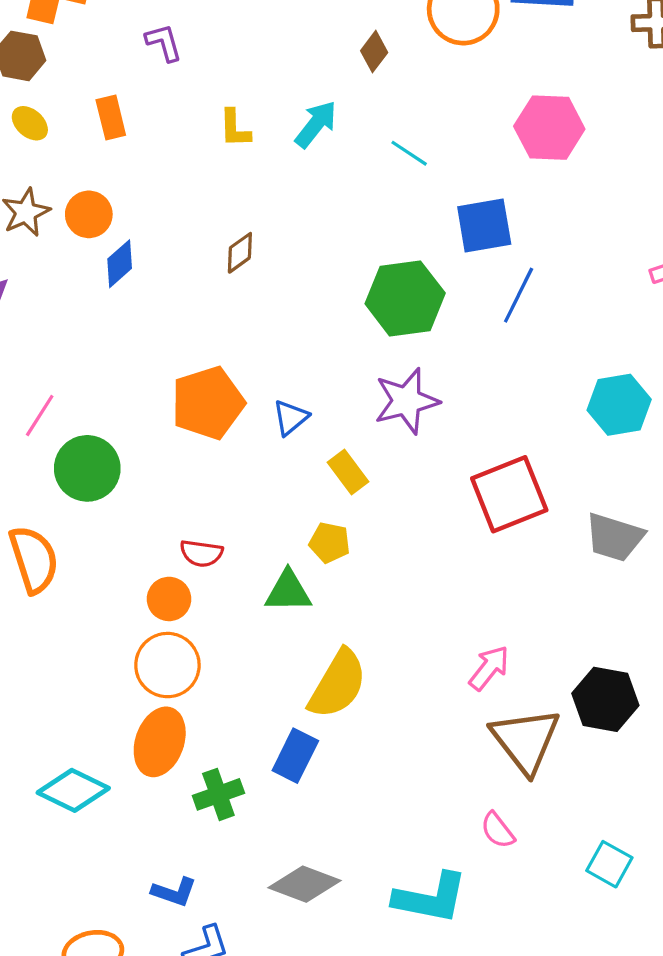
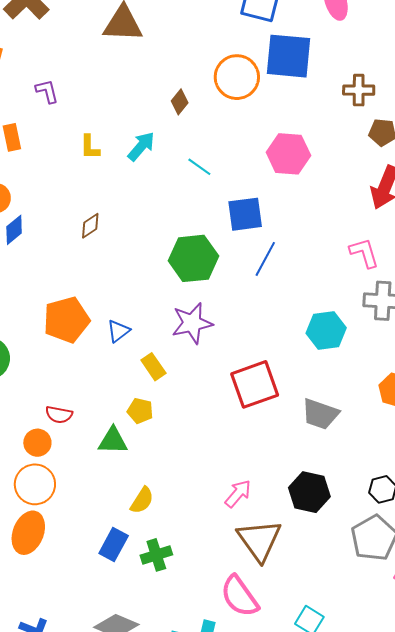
yellow semicircle: (338, 684) -> (142, 500), size x0.6
black hexagon: (605, 699) -> (309, 492), moved
green cross: (218, 794) -> (156, 555), moved
pink semicircle: (498, 830) -> (240, 596), size x1.8

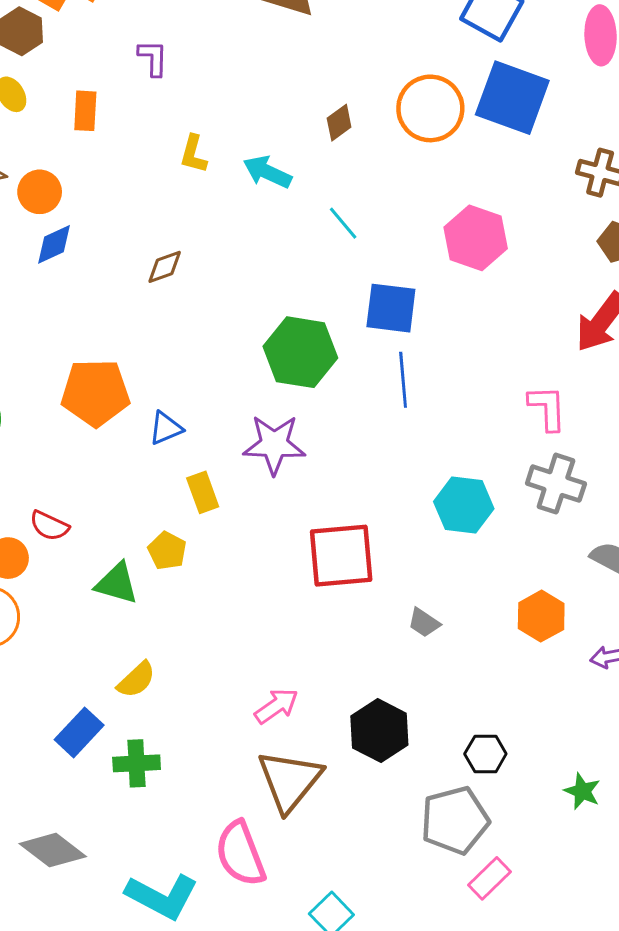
cyan arrow: (141, 146) -> (267, 172), turned -120
blue line: (265, 259) -> (403, 380), turned -48
gray trapezoid: (320, 414) -> (424, 623), size x0.6

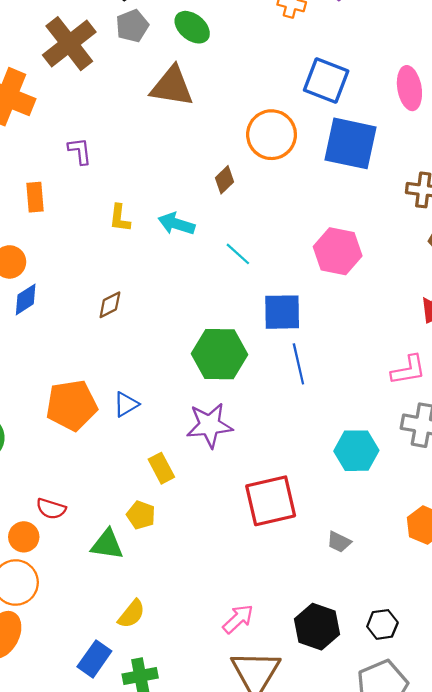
orange circle: (430, 108) -> (272, 135), moved
pink L-shape: (547, 408) -> (408, 370), turned 90
blue triangle: (166, 428) -> (126, 404), moved
black hexagon: (485, 754) -> (382, 624), moved

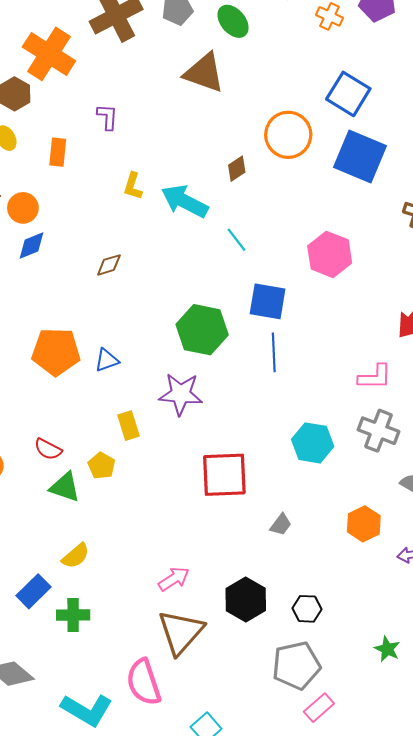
cyan arrow: (176, 224) -> (185, 201), size x1.4
red semicircle: (51, 509) -> (48, 449), moved
gray trapezoid: (339, 542) -> (281, 525), turned -90

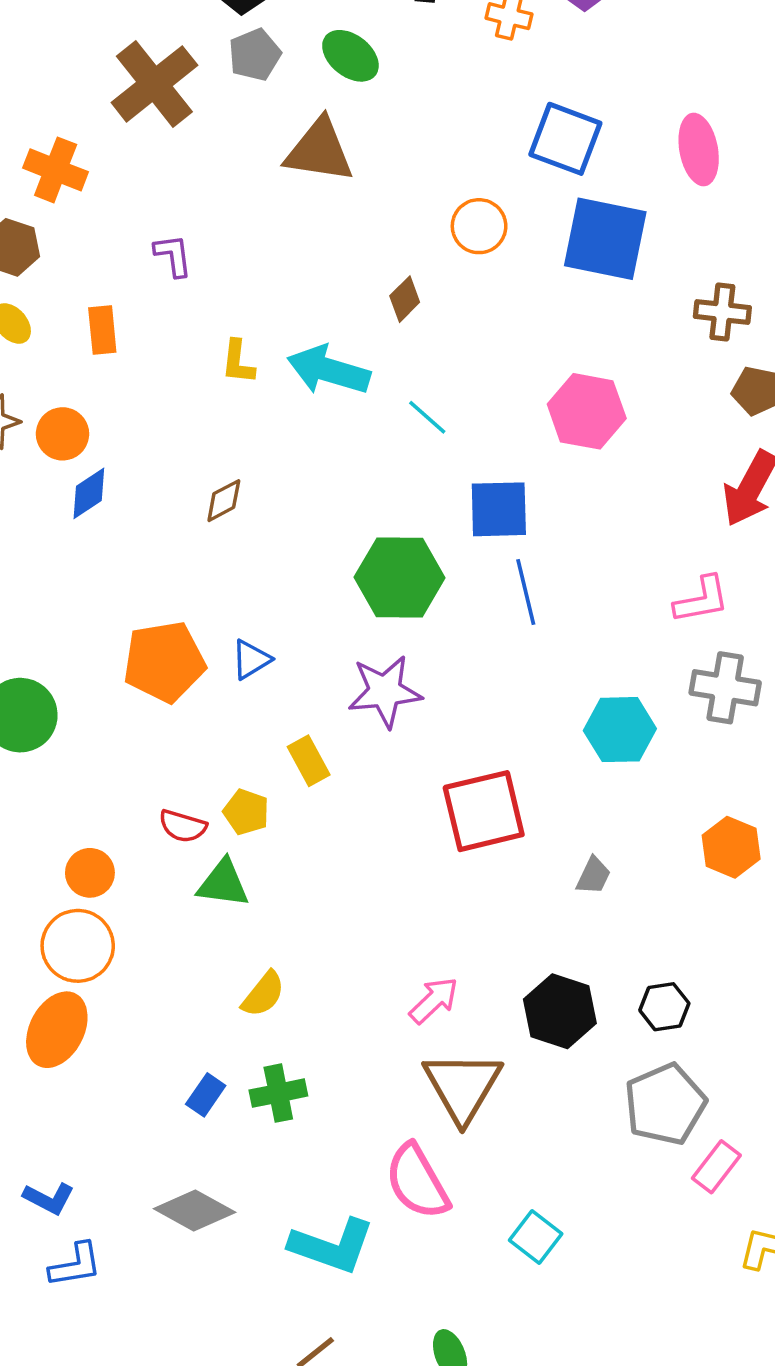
orange cross: (49, 54) -> (56, 170), size x0.7
orange circle: (288, 135) -> (479, 226), size x0.7
yellow pentagon: (102, 466) -> (246, 812), moved
blue rectangle: (34, 591) -> (206, 1095), moved, size x0.7

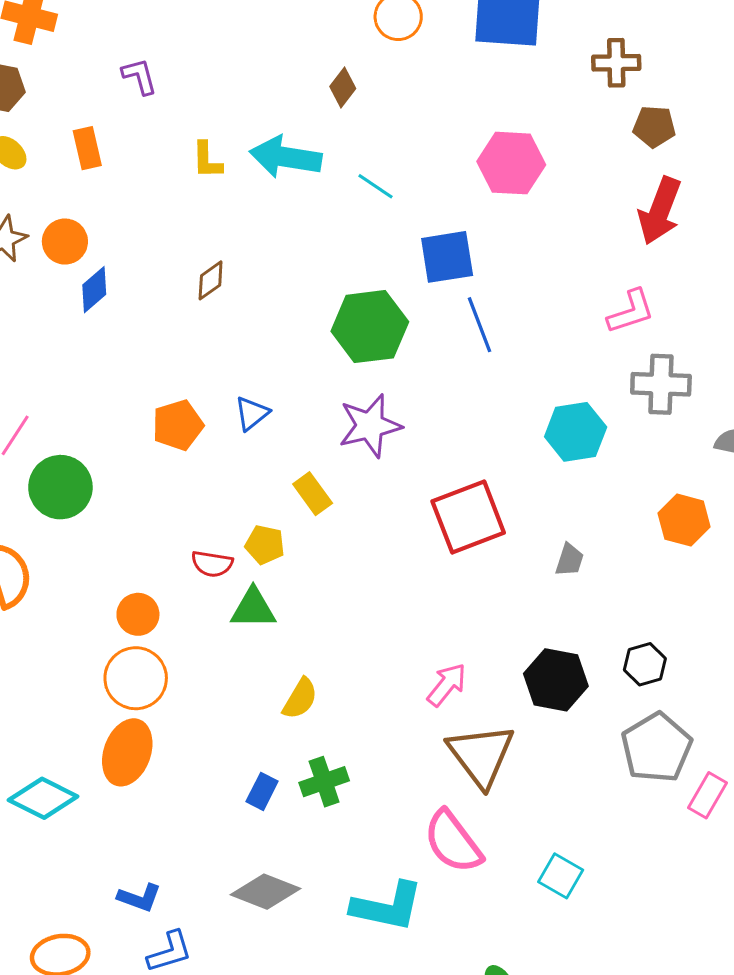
orange pentagon: (164, 662) -> (178, 425), size x0.7

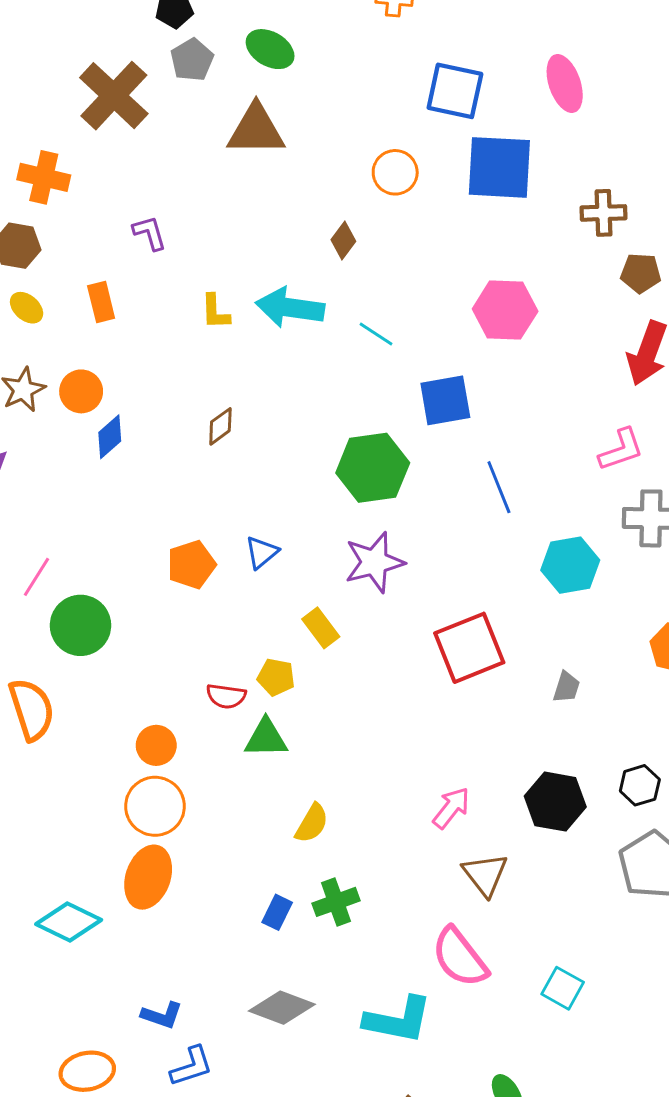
blue line: (479, 325) -> (499, 487), moved
brown triangle: (481, 755) -> (485, 874), size x0.7

